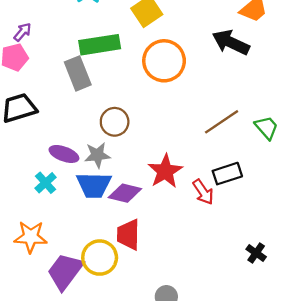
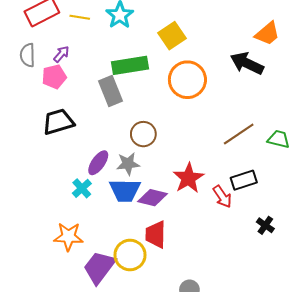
green trapezoid: (266, 128) -> (279, 139), turned -35
purple ellipse: (64, 154) -> (98, 163), turned -75
black cross: (256, 253) -> (265, 225), moved

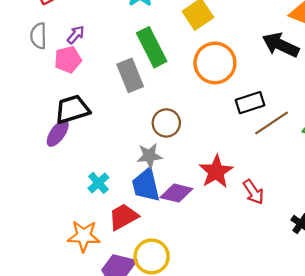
green rectangle: (130, 65) -> (152, 47), turned 72
purple ellipse: (98, 163) -> (58, 133), moved
black rectangle: (244, 180) -> (250, 103), moved
blue trapezoid: (125, 190) -> (146, 185), turned 76
red trapezoid: (156, 234) -> (123, 217), moved, turned 60

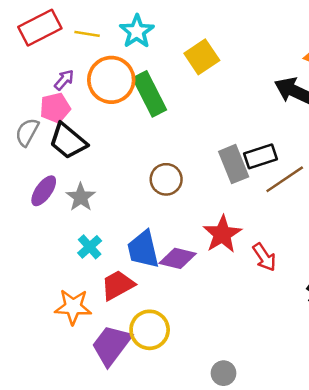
gray semicircle: (38, 36) -> (27, 132), moved, turned 30
orange circle: (215, 63) -> (111, 80), moved
gray rectangle: (130, 75) -> (234, 164), moved
black trapezoid: (72, 109) -> (68, 141), moved, turned -123
gray star: (149, 156) -> (81, 197), moved, turned -30

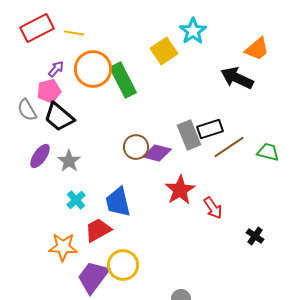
cyan star: (137, 31) -> (193, 31), moved
gray semicircle: (27, 132) -> (27, 110), turned -60
purple diamond: (178, 258) -> (157, 153), moved

